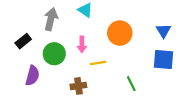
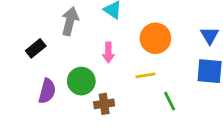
green circle: (54, 54) -> (81, 81), moved
yellow line: (98, 63) -> (145, 75), moved

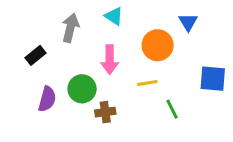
blue triangle: (210, 35) -> (188, 22), moved
pink arrow: (108, 53) -> (110, 60), size x1.4

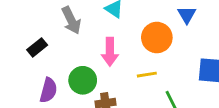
gray arrow: (70, 28) -> (71, 20), turned 140

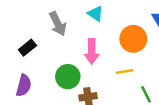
purple semicircle: (48, 90) -> (24, 85), moved

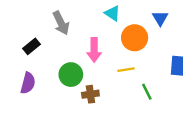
cyan triangle: (96, 14) -> (112, 13), moved

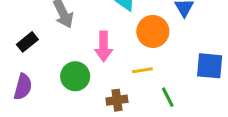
brown cross: (90, 94) -> (117, 100), moved

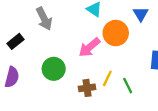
pink arrow: (104, 46) -> (89, 47), moved, turned 50
yellow line: (142, 70) -> (107, 78), moved, turned -56

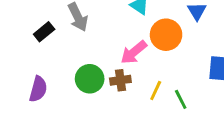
black rectangle: (15, 41) -> (44, 32), moved
brown cross: (87, 88) -> (120, 80), moved

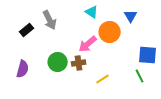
yellow line: (156, 91) -> (103, 79), moved, turned 32
green line: (181, 99) -> (140, 76), moved

